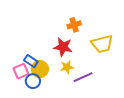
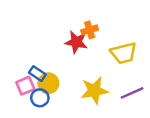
red star: (63, 47) -> (76, 42), moved
yellow star: (67, 67) -> (94, 91), moved, size x1.6
purple line: (83, 77) -> (132, 93), moved

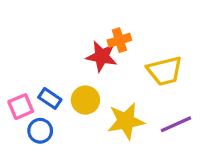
yellow circle: (48, 83) -> (85, 100), moved
pink square: (25, 86) -> (21, 107), moved
blue circle: (40, 98) -> (40, 131), moved

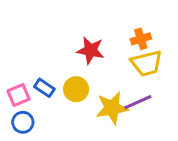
orange cross: (119, 40) -> (141, 39), moved
purple line: (176, 124) -> (138, 102), moved
blue circle: (40, 131) -> (23, 122), moved

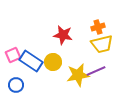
blue rectangle: (44, 88) -> (31, 61), size x1.6
pink square: (18, 95) -> (13, 55), moved

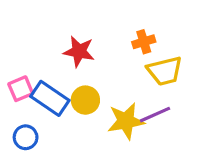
orange cross: (98, 27) -> (144, 42), moved
red star: (63, 35) -> (79, 51), moved

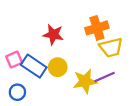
orange cross: (144, 42) -> (97, 28), size x1.5

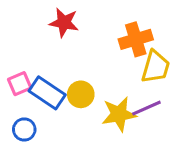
red star: (53, 34) -> (64, 23), moved
yellow trapezoid: (111, 48) -> (156, 67), turned -60

